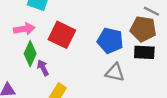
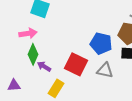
red square: (62, 35) -> (76, 64), moved
purple arrow: (43, 68) -> (44, 66), turned -32

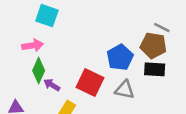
blue pentagon: (101, 43) -> (120, 57), turned 30

